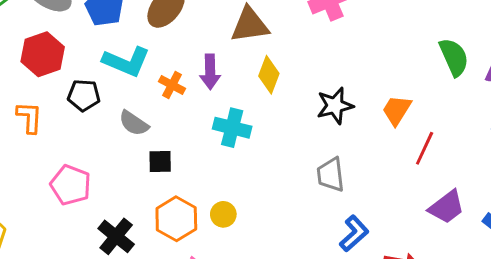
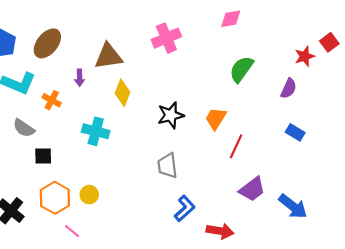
green semicircle: (454, 57) -> (241, 69), moved, turned -120
purple arrow: (210, 72) -> (80, 78), moved, size x0.7

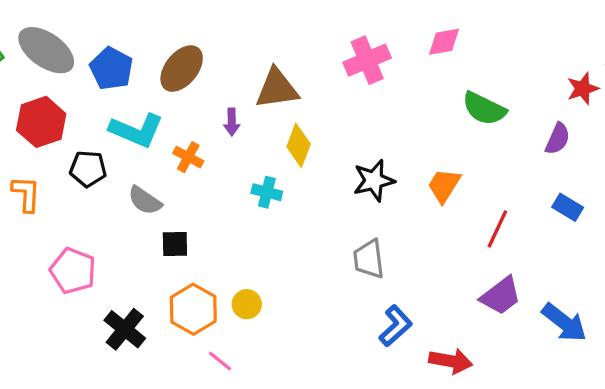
pink diamond: (231, 19) -> (444, 42), moved
green semicircle: (241, 69) -> (484, 109), turned -100
cyan cross: (96, 131) -> (267, 192), moved, size x0.7
red line: (236, 146) -> (497, 229), moved

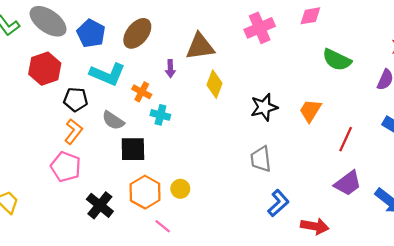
cyan cross: (267, 192) -> (160, 115), moved
orange L-shape: (26, 194) -> (73, 131), moved, turned 35
black square: (175, 244) -> (133, 149), size x1.4

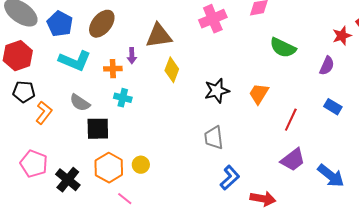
orange cross: (142, 92) -> (113, 69), moved, turned -30
black pentagon: (76, 100) -> (24, 92), moved
pink pentagon: (66, 167) -> (34, 164), moved

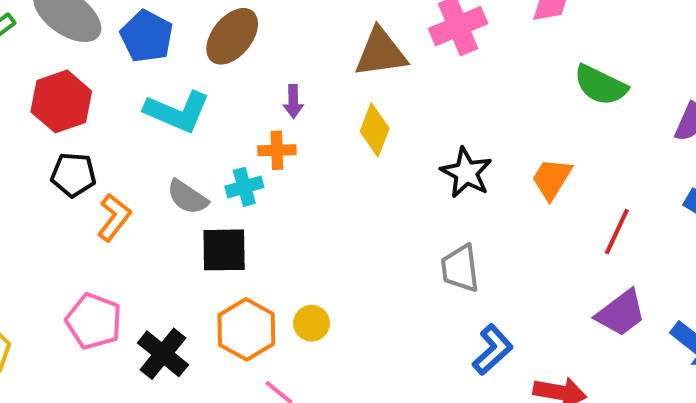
brown triangle: (159, 36) -> (381, 53), moved
orange cross: (113, 69) -> (277, 150), moved
black star: (217, 91) -> (466, 173), turned -30
cyan cross: (123, 98) -> (244, 187), moved, turned -30

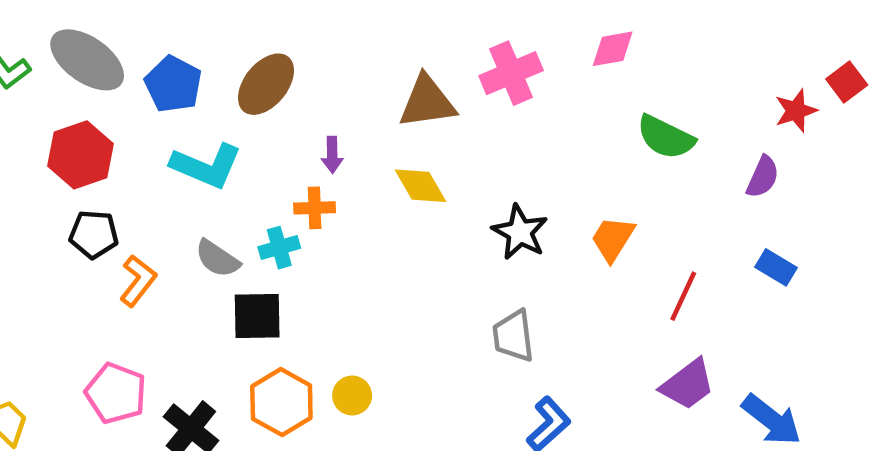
yellow diamond: (375, 130) -> (421, 186), turned -51

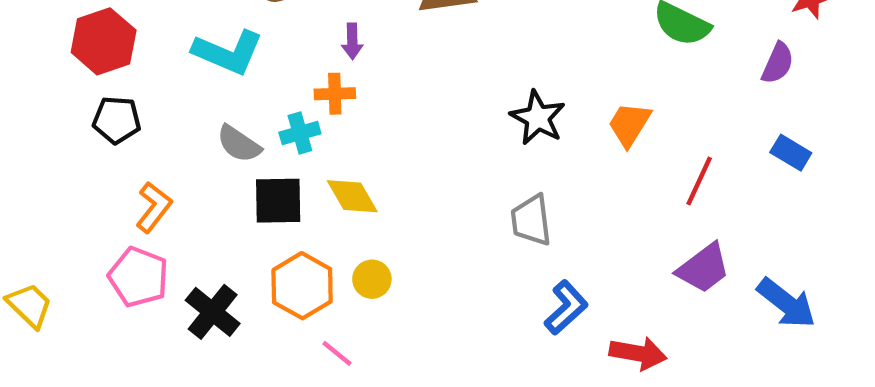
yellow diamond: (421, 186) -> (352, 196), moved
orange L-shape: (138, 281) -> (154, 207), moved

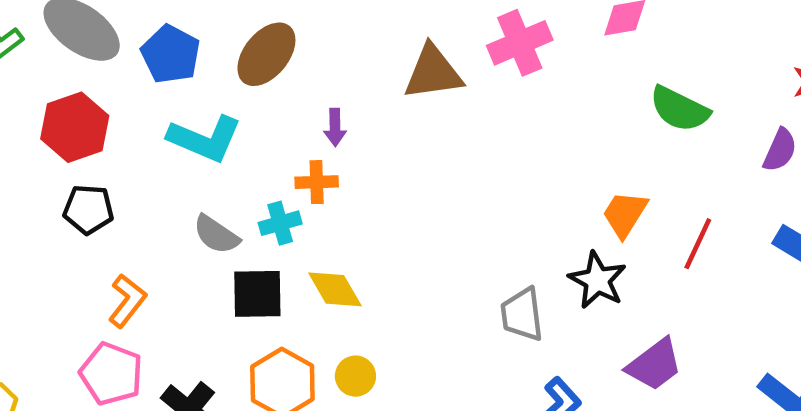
black star: (538, 118) -> (597, 280), moved
red line: (699, 181) -> (698, 244), moved
purple trapezoid: (704, 268) -> (654, 365), moved

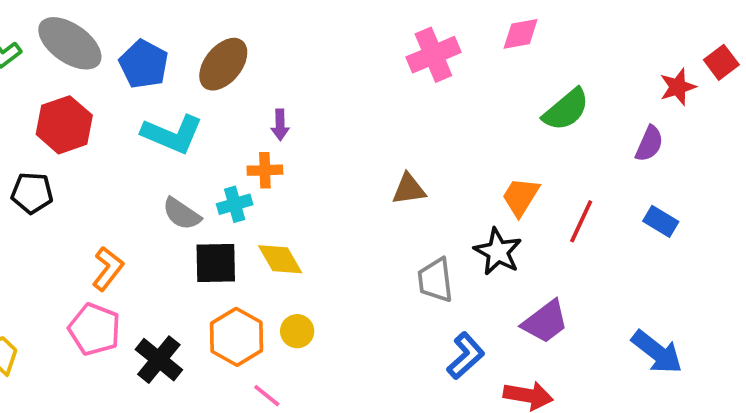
brown triangle: (433, 73) -> (409, 189), moved, size x0.7
green semicircle: (680, 109) -> (566, 110), turned -66
black pentagon: (88, 209) -> (32, 193), moved

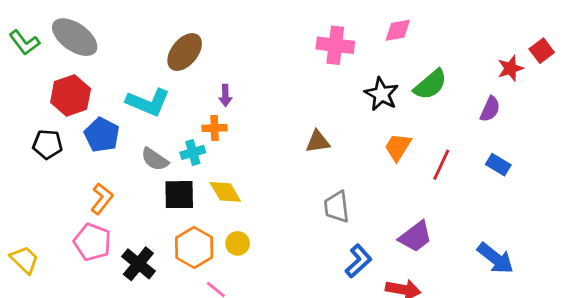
pink cross: (433, 55) -> (335, 45), turned 30
blue pentagon: (144, 64) -> (102, 135), moved
black star: (498, 252) -> (381, 94), moved

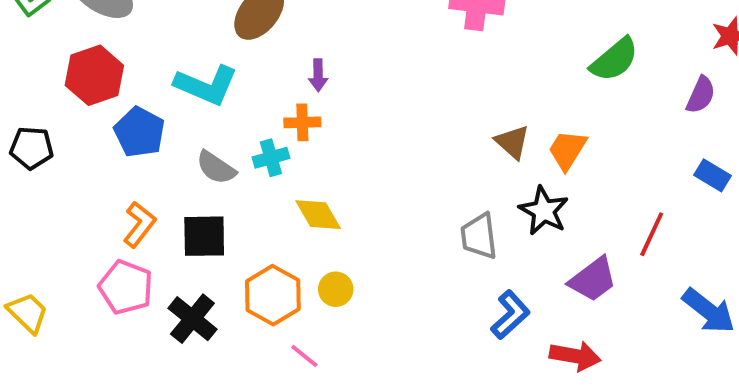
black star: (381, 94) -> (544, 211), moved
brown triangle: (318, 142) -> (512, 142), moved, turned 50
black pentagon: (48, 144) -> (32, 148), moved
red line: (441, 165) -> (652, 234), moved
black square: (179, 195) -> (204, 236), moved

